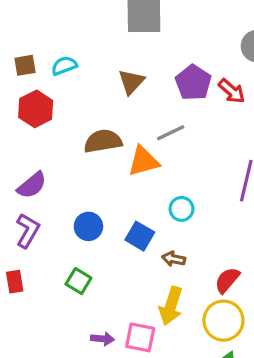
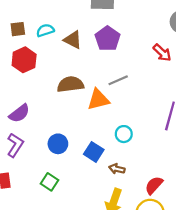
brown triangle: (131, 82) -> (73, 40), moved, turned -48
purple pentagon: (193, 83) -> (108, 39), moved

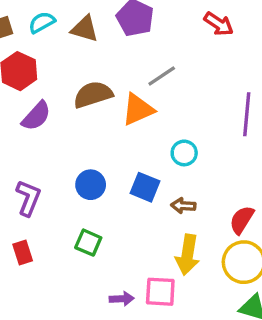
purple semicircle: (19, 113) -> (36, 116), moved

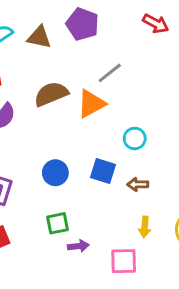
green square: (88, 243) -> (57, 223), turned -30
yellow arrow: (187, 255) -> (145, 227), size x0.6
purple arrow: (122, 299) -> (78, 246), moved

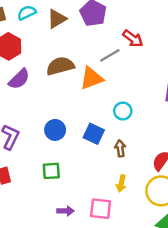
red arrow: (156, 24) -> (133, 39), moved
brown triangle: (39, 37) -> (57, 19), turned -50
brown arrow: (138, 184) -> (120, 148), turned 77
purple arrow: (78, 246) -> (66, 211), moved

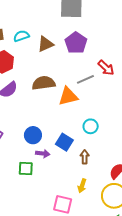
purple arrow: (66, 211) -> (43, 154), moved

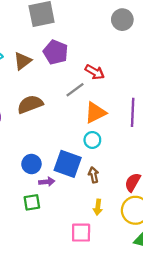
orange triangle: (68, 96) -> (95, 113), moved
blue square: (64, 142) -> (68, 164), size x1.4

